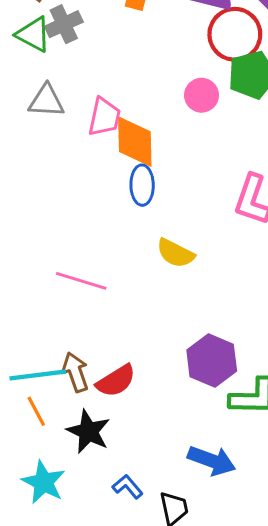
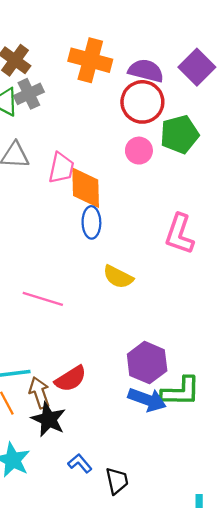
red circle: (235, 34) -> (142, 102), moved
brown arrow: (75, 372) -> (39, 393), moved
blue arrow: (212, 461) -> (147, 400), moved

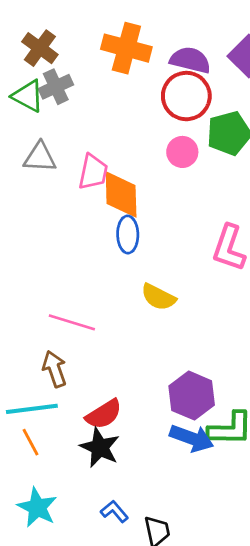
brown arrow: (39, 393) -> (55, 369), moved
black star: (49, 419) -> (100, 447), moved

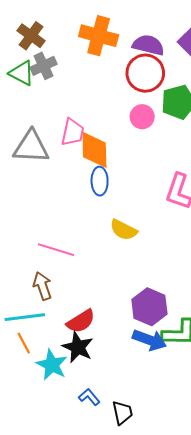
gray triangle: (40, 157) -> (31, 147), moved, size x1.4
cyan star: (37, 507) -> (52, 365), moved

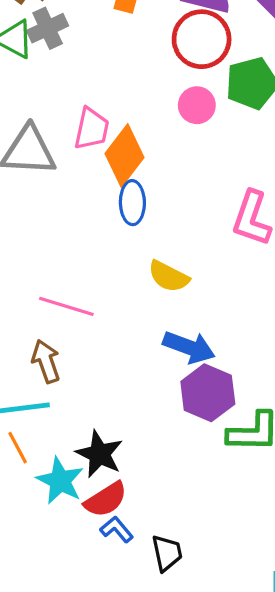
orange diamond: (94, 150) -> (125, 155), turned 39
red semicircle: (81, 321) -> (106, 500), moved
blue arrow: (149, 340) -> (189, 347), moved

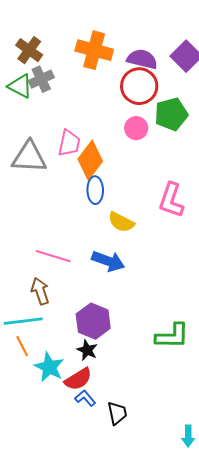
yellow semicircle: (169, 276) -> (121, 222), moved
blue arrow: (189, 347) -> (108, 261), moved
purple hexagon: (208, 393) -> (93, 321), moved
black star: (99, 454) -> (87, 350), moved, size x0.7

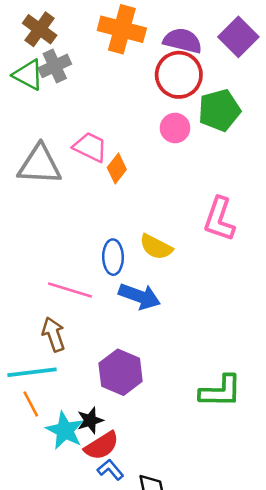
pink trapezoid: (69, 143) -> (90, 147), turned -76
orange diamond: (90, 160) -> (117, 168), size x0.6
blue ellipse: (95, 190) -> (113, 257), moved
black star: (87, 350) -> (90, 420), moved, turned 30

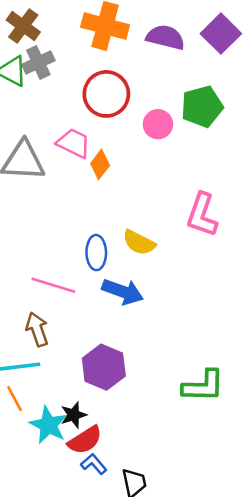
red circle: (179, 75) -> (106, 94), moved

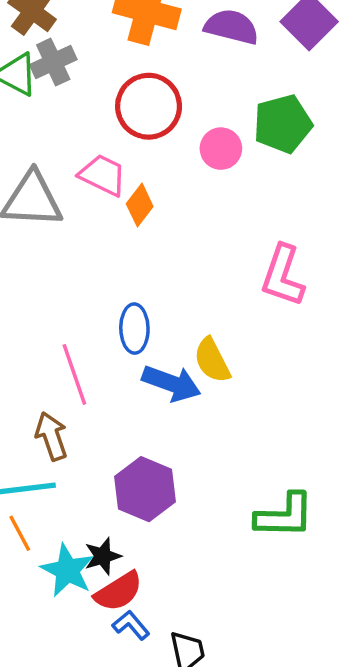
yellow semicircle: (139, 242) -> (212, 360), moved, turned 36
pink line: (53, 285) -> (74, 374), turned 54

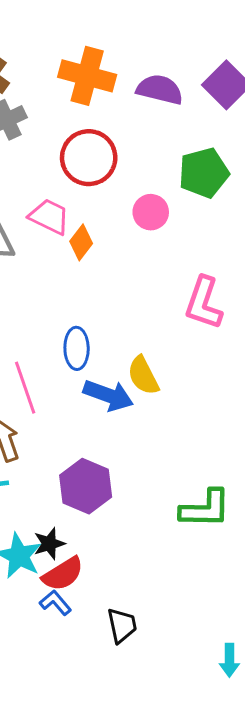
pink circle: (221, 149) -> (151, 212), moved
blue L-shape: (131, 625) -> (55, 603), moved

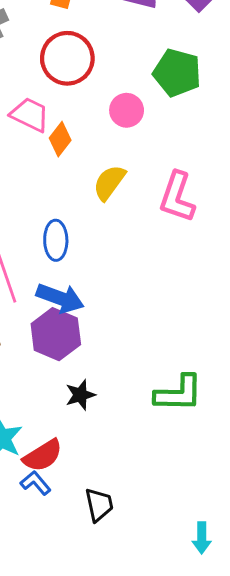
green pentagon: (204, 173) -> (177, 73), turned 30
yellow semicircle: (143, 376) -> (109, 183), moved, turned 63
blue arrow: (108, 395) -> (60, 298), moved
purple hexagon: (86, 486) -> (56, 334), moved
black star: (49, 544) -> (80, 395), moved

